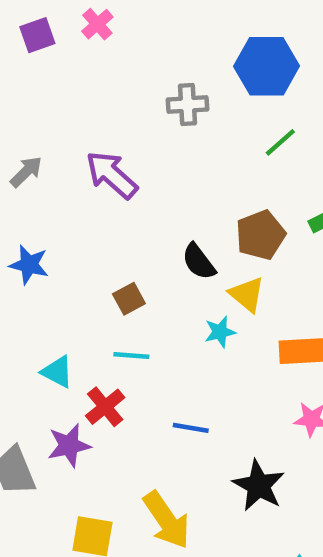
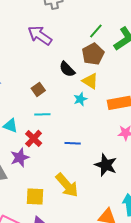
green line: (280, 142) -> (96, 31), moved
purple arrow: (112, 175) -> (40, 35), moved

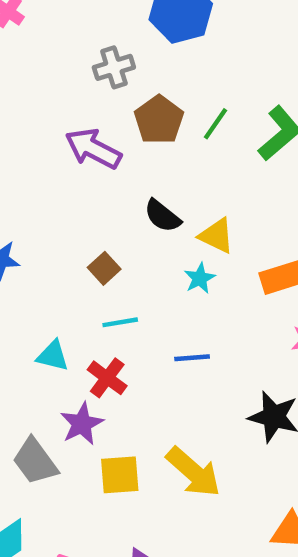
brown pentagon: (93, 54) -> (159, 120), moved
blue line: (73, 143) -> (192, 358), moved
yellow square: (35, 196) -> (120, 475), moved

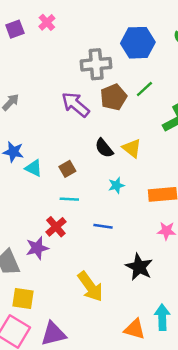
gray cross: (114, 67) -> (96, 64), size x1.4
green line: (216, 124) -> (144, 89), moved
yellow triangle: (217, 236) -> (132, 148), moved
cyan triangle: (53, 356) -> (34, 168), moved
yellow square: (120, 475) -> (23, 299), moved

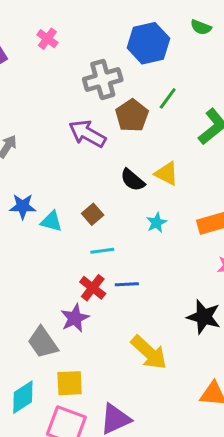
pink cross: (47, 22) -> (47, 39), moved
blue line: (103, 226) -> (127, 284), moved

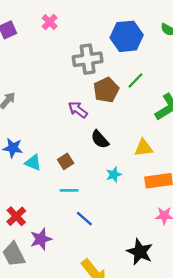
purple arrow: (87, 134) -> (78, 110), moved, size x0.7
yellow triangle: (166, 174) -> (143, 148), moved, turned -42
blue line: (127, 284) -> (84, 219), turned 36
red cross: (93, 288) -> (16, 216), moved

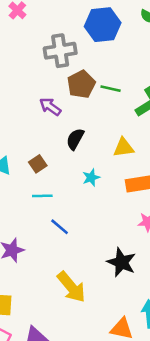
green line: (135, 81) -> (111, 89), moved, turned 60
black semicircle: (100, 139) -> (75, 139), turned 72

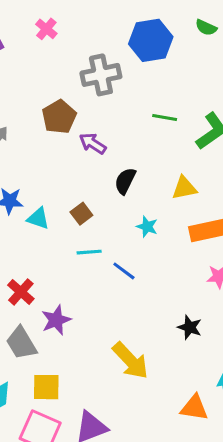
brown pentagon: (81, 84) -> (59, 117), moved
cyan star: (91, 178) -> (147, 227), turned -30
blue line: (60, 227) -> (124, 271), moved
black star: (122, 262) -> (190, 327), size x0.7

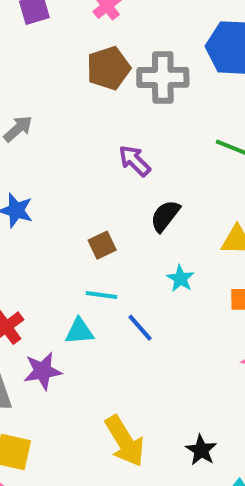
brown pentagon: (59, 117) -> (108, 68), moved
cyan triangle: (38, 218) -> (79, 331), moved, turned -35
black star: (190, 327) -> (201, 450), moved

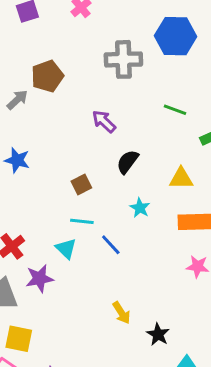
brown pentagon: (108, 68) -> (47, 76), moved
cyan triangle: (79, 331) -> (66, 249), turned 50
yellow arrow: (125, 441) -> (121, 313), moved, size x0.6

